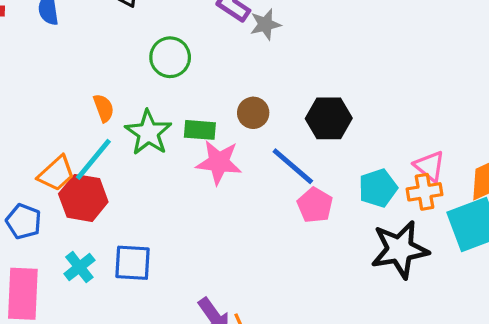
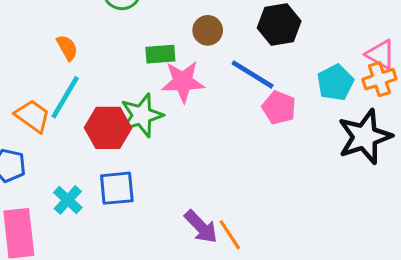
green star: (148, 133) -> (142, 115), moved, turned 30
orange trapezoid: (56, 173) -> (32, 116), turned -93
red hexagon: (83, 198) -> (108, 128), moved

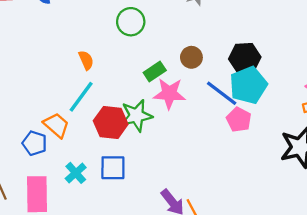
green rectangle: (160, 54) -> (155, 72), turned -35
cyan pentagon: (335, 82) -> (248, 85), moved, size x1.4
orange trapezoid: (32, 116) -> (56, 125), moved

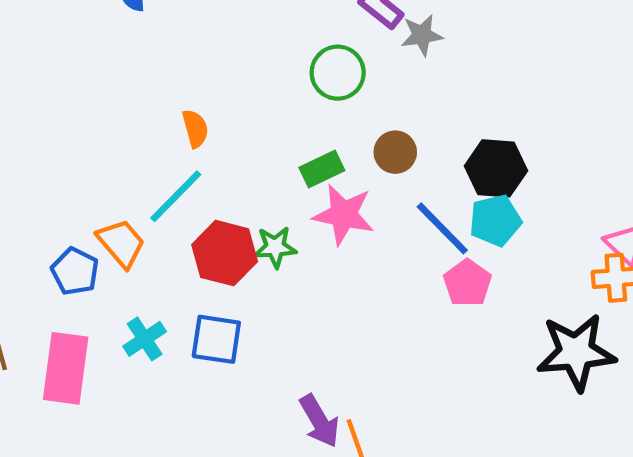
green circle: (131, 22) -> (338, 73), moved
cyan pentagon: (248, 85) -> (495, 220), size x0.7
green star: (136, 116) -> (275, 247), size x0.7

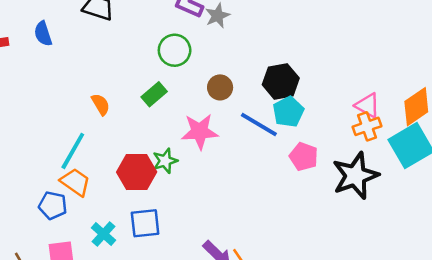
green rectangle: (322, 169) -> (154, 94), moved
cyan line: (176, 196) -> (73, 151), moved
pink pentagon: (467, 283) -> (304, 157), moved

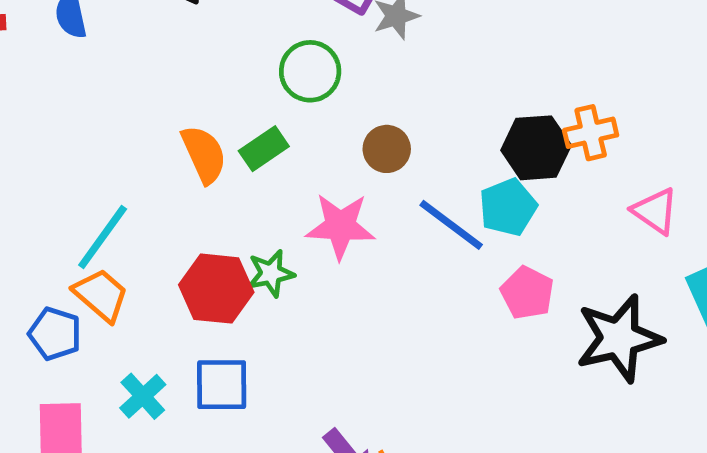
black hexagon: (281, 81) -> (536, 148), moved
orange semicircle: (101, 104) -> (204, 154), moved, size x1.4
orange cross: (367, 126) -> (591, 133), moved

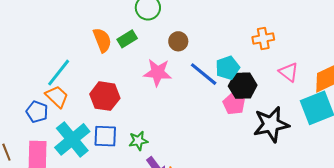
black hexagon: (536, 148) -> (243, 86), moved
green star: (271, 273) -> (138, 141), moved
cyan cross: (143, 396) -> (72, 139), size x1.8

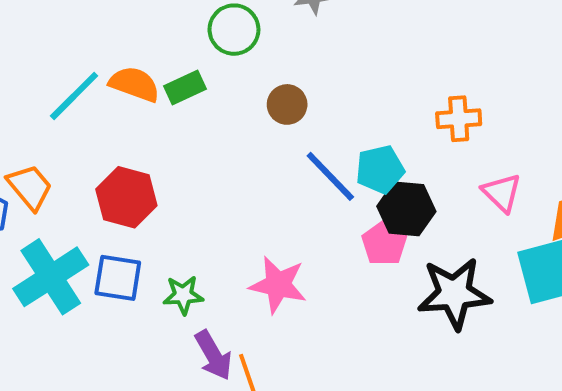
orange semicircle: (102, 40) -> (134, 84), turned -55
cyan line: (59, 73) -> (74, 96), moved
pink star: (158, 73) -> (278, 285), moved

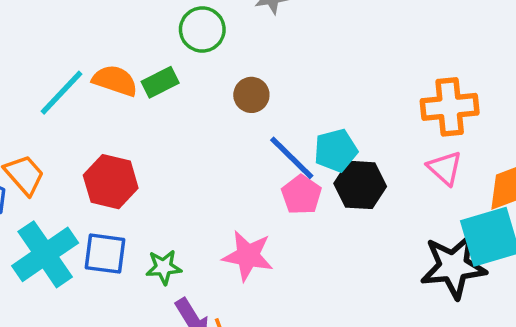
orange cross: (459, 119) -> (450, 107), moved, size x1.4
pink pentagon: (384, 243) -> (302, 195), moved
black star: (454, 293) -> (453, 267), moved

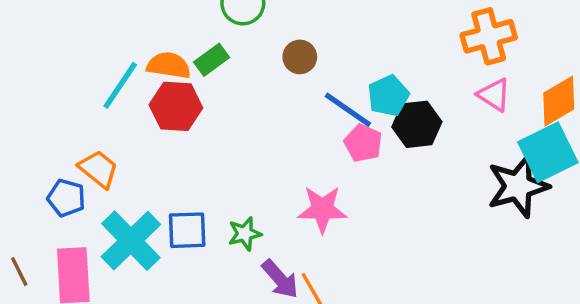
red hexagon: (111, 182) -> (176, 106), moved

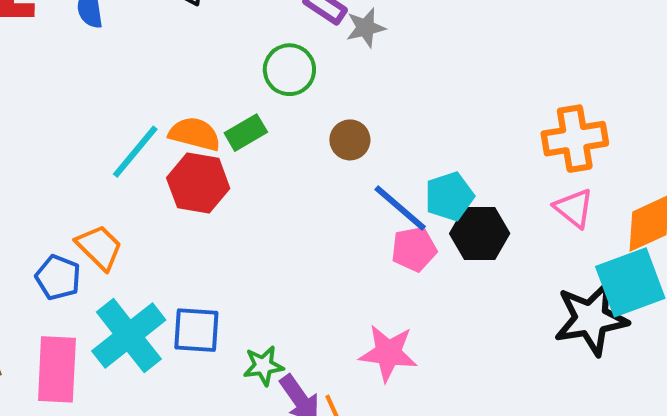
pink pentagon: (363, 143) -> (414, 249), turned 30
pink star: (322, 209) -> (388, 353), moved
green star: (245, 234) -> (263, 366), moved

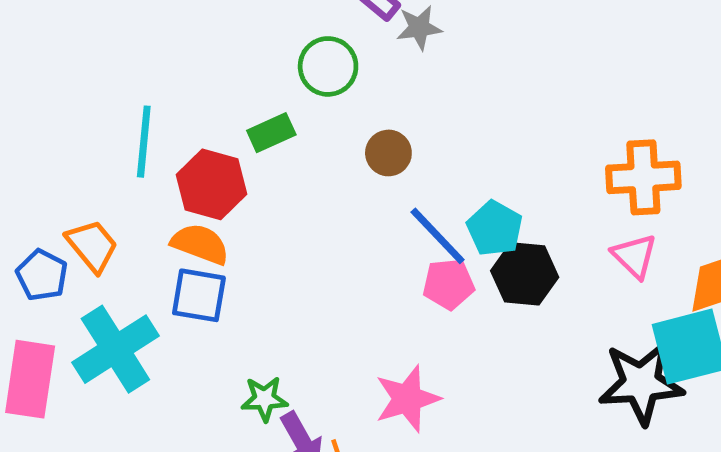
orange semicircle: (195, 134) -> (200, 244), moved
cyan line: (135, 152) -> (144, 142), turned -40
cyan pentagon: (449, 196) -> (495, 228), turned -30
blue square: (196, 330) -> (199, 295), moved
pink star: (388, 353) -> (407, 399), turned -30

